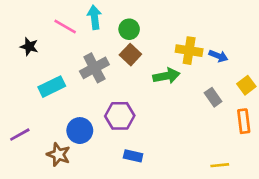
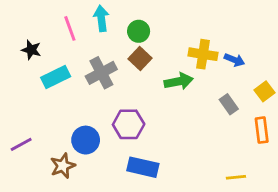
pink line: (65, 27) -> (70, 28), turned 40
cyan rectangle: (52, 87) -> (56, 77), moved
brown star: (58, 154) -> (63, 166), turned 30
blue rectangle: (133, 156) -> (143, 167), size x1.5

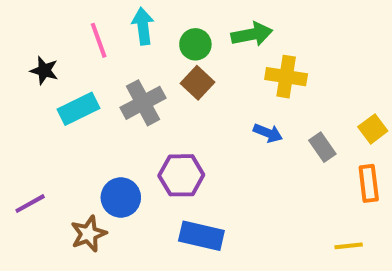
blue arrow: (234, 60) -> (268, 133), moved
green arrow: (179, 81) -> (252, 34), moved
yellow line: (236, 177) -> (349, 246), moved

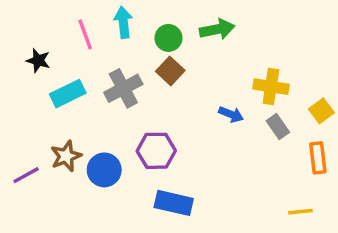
yellow cross: (286, 77) -> (271, 87), moved
brown star: (89, 234) -> (66, 156), moved

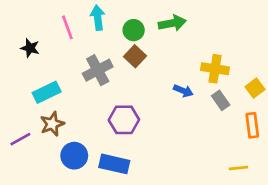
cyan rectangle: (68, 94) -> (47, 92), moved
blue circle: (104, 170) -> (74, 156), moved
blue rectangle: (174, 203) -> (114, 164), moved

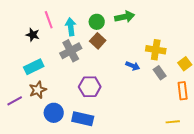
cyan arrow: (98, 18) -> (71, 27), moved
black star: (30, 48) -> (33, 35), moved

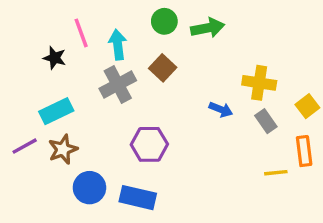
green circle: (97, 22) -> (164, 21), moved
purple line: (15, 101) -> (25, 146), moved
yellow line: (173, 122) -> (276, 173), moved

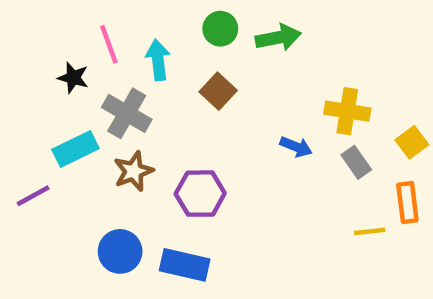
gray cross: (118, 85) -> (127, 113), moved, turned -32
brown star: (63, 149) -> (133, 171), moved

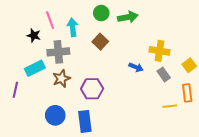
gray cross: (127, 113) -> (58, 52), turned -35
purple line: (33, 196) -> (15, 90), turned -49
blue rectangle: (185, 265) -> (85, 121), turned 70

